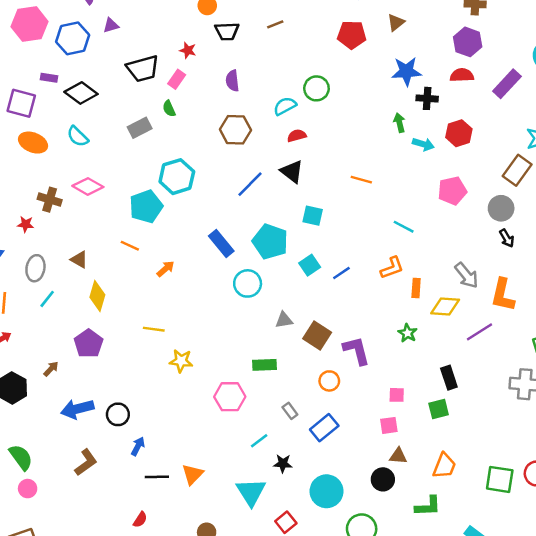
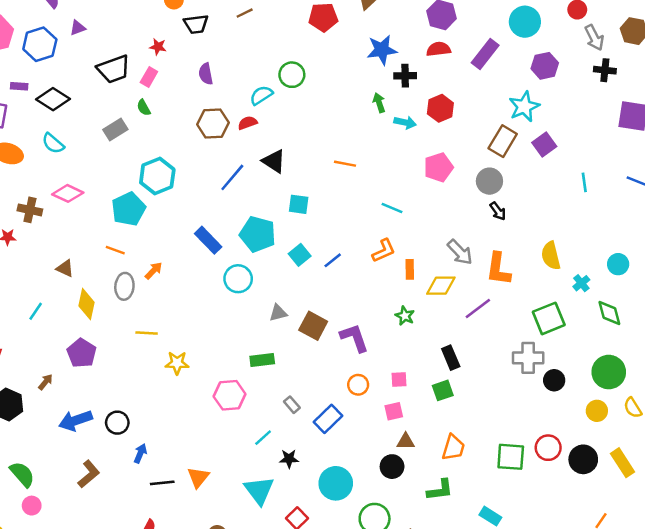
red semicircle: (297, 136) -> (248, 123), moved
gray ellipse: (35, 268) -> (124, 286), moved
orange circle: (329, 381) -> (358, 385), moved

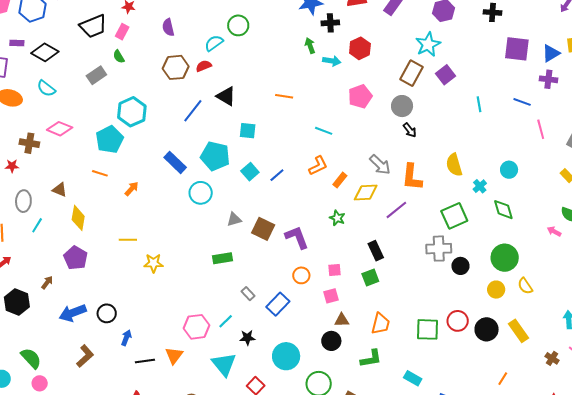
orange rectangle: (410, 269) -> (340, 180), turned 42
gray ellipse: (124, 286) -> (23, 201), moved
pink hexagon: (230, 395) -> (197, 327), moved

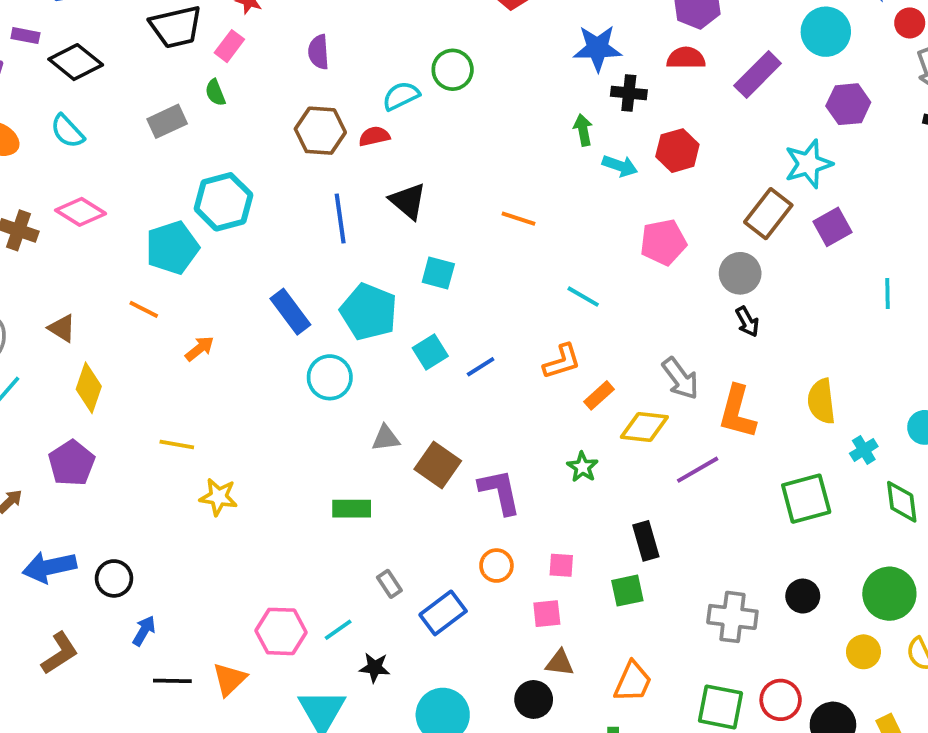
blue line: (193, 111) -> (340, 218), turned -55
gray cross: (439, 249) -> (732, 617), moved

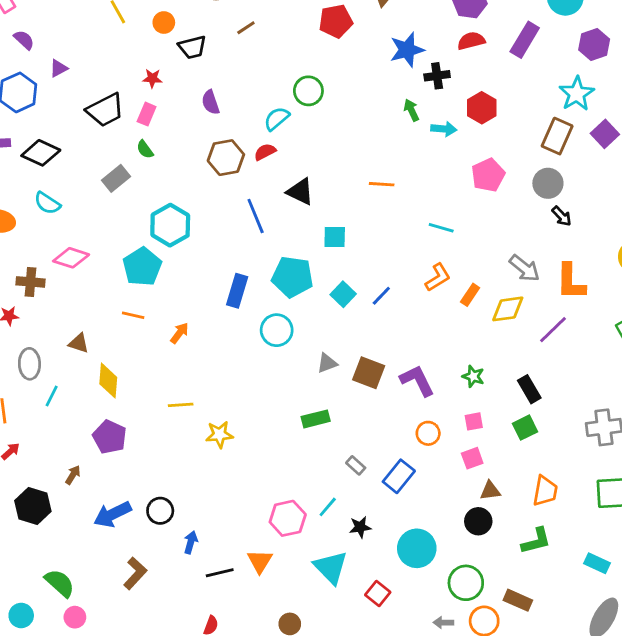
blue rectangle: (290, 312) -> (237, 291), turned 68
green star: (582, 467) -> (473, 376), moved

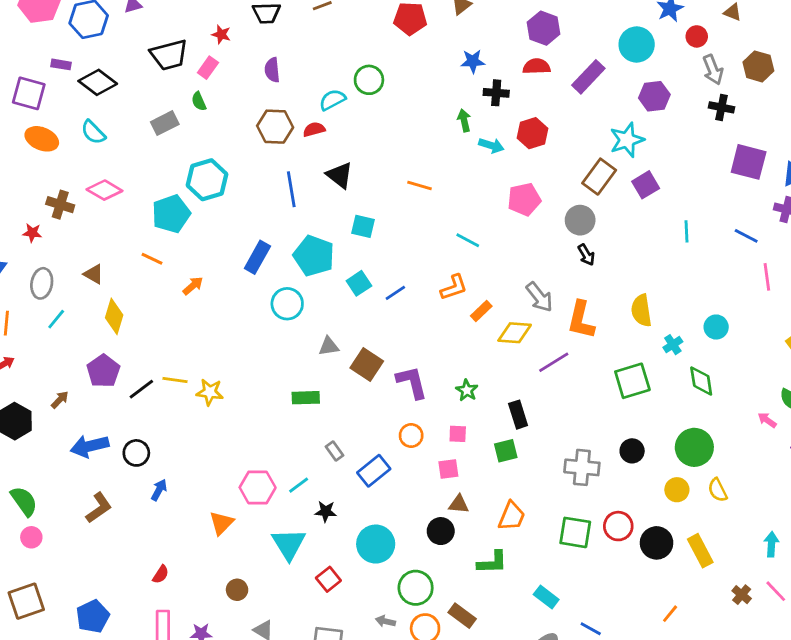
blue star: (407, 50) -> (473, 61), size x0.7
yellow line: (181, 405) -> (175, 380), moved
black line: (220, 573) -> (141, 389), moved, turned -36

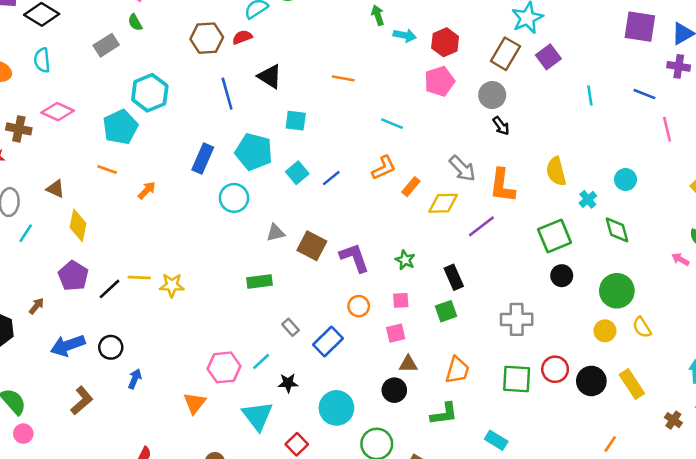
cyan semicircle: (93, 132) -> (42, 60), turned 45
red hexagon: (532, 133) -> (445, 42), moved
black circle: (632, 451) -> (562, 276), moved

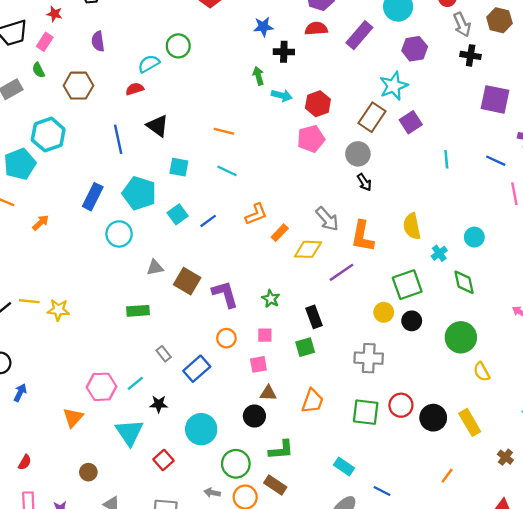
brown hexagon: (207, 38) -> (78, 86), moved
cyan line: (392, 124) -> (227, 171), moved
yellow circle: (605, 331) -> (384, 312), moved
green L-shape: (444, 414) -> (281, 450), moved

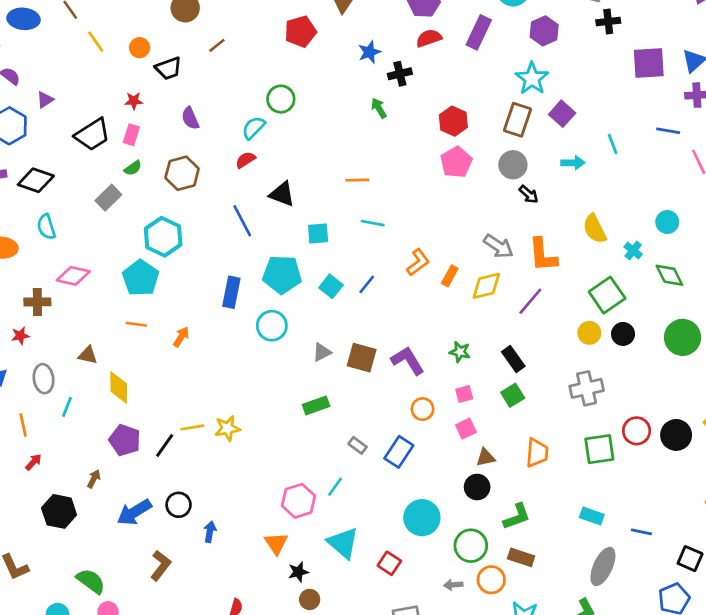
green semicircle: (38, 70) -> (133, 168), turned -84
cyan arrow: (282, 95) -> (573, 163), moved
black star: (159, 404) -> (298, 572), moved

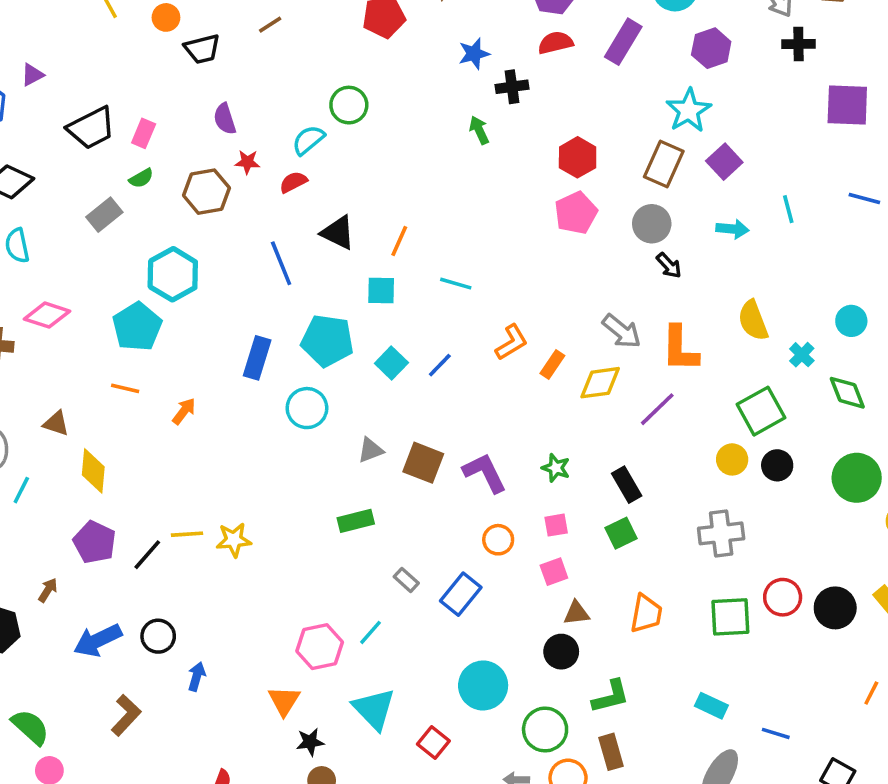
red star: (134, 101) -> (247, 162), moved
orange line: (357, 180) -> (399, 241), moved, turned -70
brown rectangle: (521, 557) -> (611, 752), turned 50

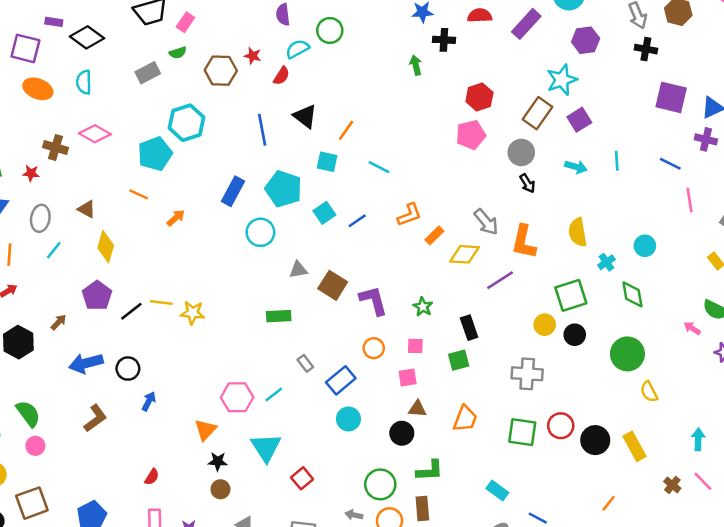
purple semicircle: (225, 119) -> (283, 15), moved
red semicircle: (293, 182) -> (281, 76), turned 138
cyan circle: (483, 685) -> (348, 419), moved, size x0.7

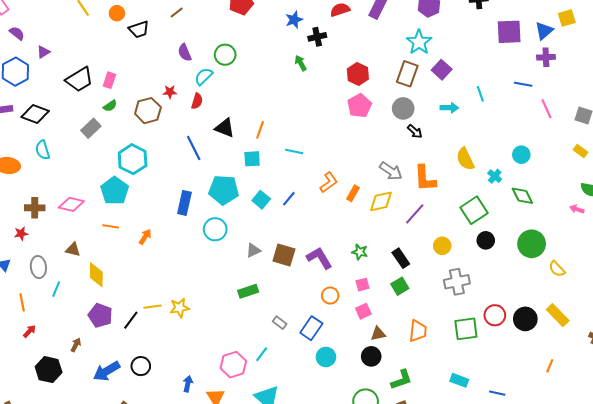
pink diamond: (95, 134) -> (71, 204), moved
yellow circle: (545, 325) -> (442, 246), moved
blue arrow: (149, 401) -> (188, 384), moved

